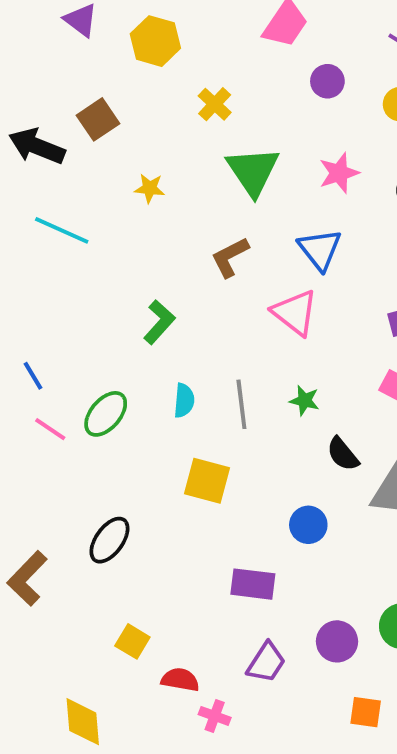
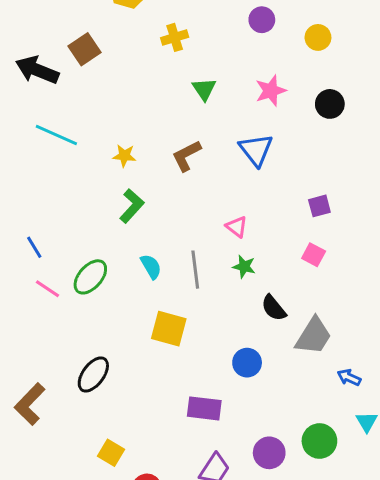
yellow cross: (215, 104) -> (175, 37), turned 30
green triangle: (253, 171) -> (204, 89), size x0.6
yellow star: (150, 188) -> (124, 156), moved
pink triangle: (295, 313) -> (237, 227), moved, size x0.6
cyan semicircle: (184, 401) -> (151, 267), turned -35

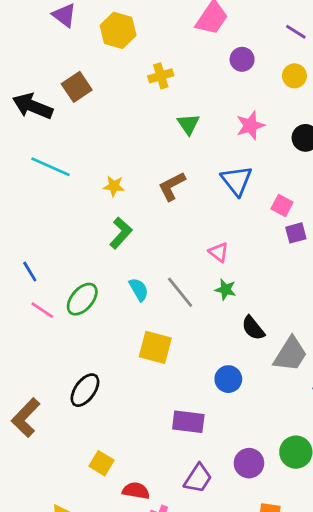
pink square: (314, 255) -> (282, 205), moved
gray line: (195, 270) -> (180, 292), turned -32

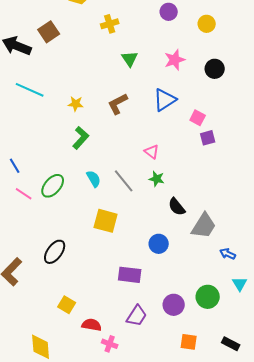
blue triangle: (237, 181) -> (165, 100), turned 35

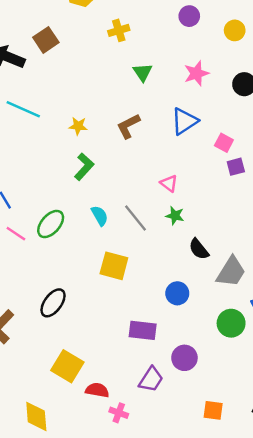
green circle: (208, 297) -> (231, 323), moved
yellow square: (67, 305) -> (67, 366), size x1.5
purple circle: (174, 305) -> (184, 358), moved

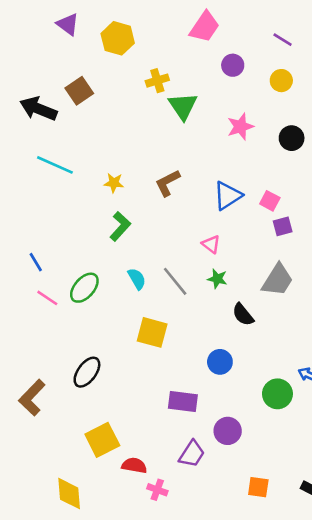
green triangle: (143, 72) -> (183, 106), moved, size x1.4
blue triangle: (184, 121) -> (228, 196), moved
gray trapezoid: (231, 272) -> (277, 280), moved
yellow square: (67, 366) -> (102, 440), turned 32

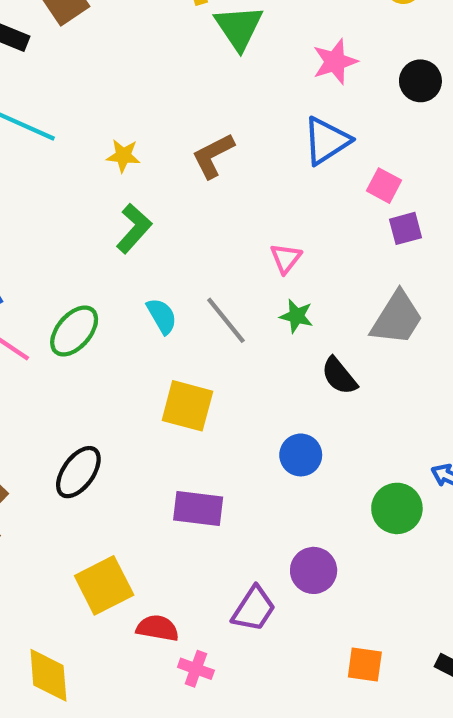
blue triangle: (228, 196) -> (326, 141), moved
pink triangle: (211, 244) -> (286, 258), turned 30
purple rectangle: (183, 402) -> (198, 508), moved

